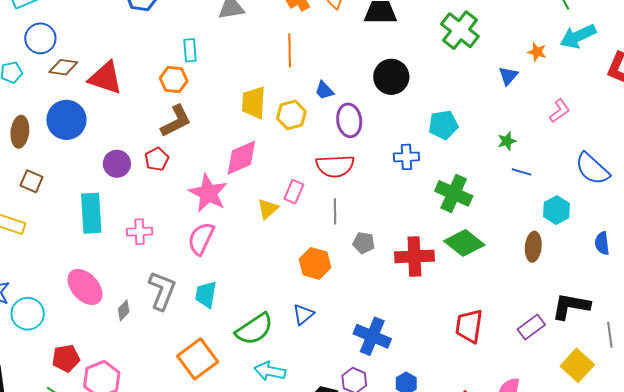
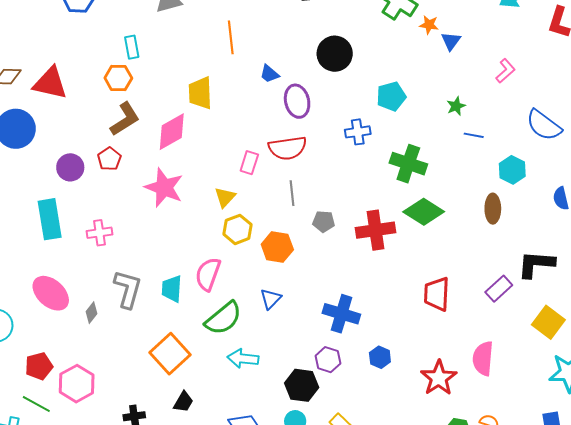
orange star: (537, 52) -> (429, 25), moved
yellow hexagon: (291, 115) -> (238, 229), moved
pink diamond: (241, 158) -> (172, 132), moved
pink rectangle: (294, 192) -> (249, 163), moved
pink semicircle: (201, 239) -> (208, 274), moved

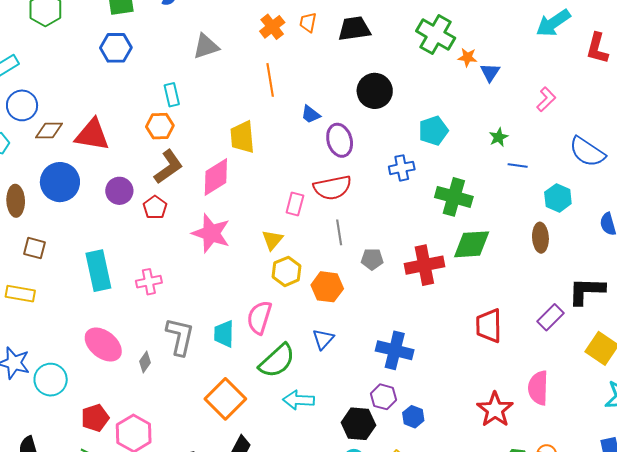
purple circle: (70, 167) -> (119, 191), moved
green diamond: (424, 212) -> (472, 244), turned -33
blue hexagon: (380, 357) -> (413, 417), moved

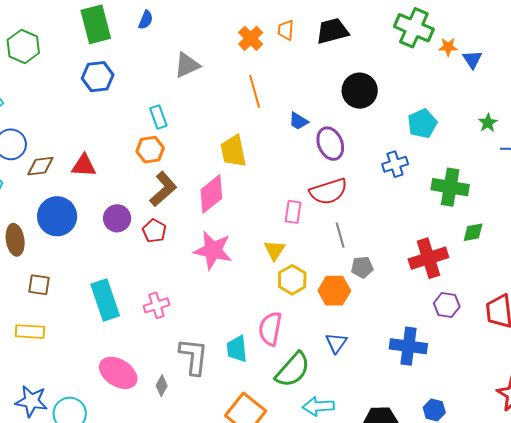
red triangle: (92, 135) -> (84, 166), size x0.7
green diamond: (472, 244) -> (473, 232), size x0.6
gray pentagon: (372, 259) -> (362, 267), moved
purple hexagon: (383, 397) -> (447, 305), moved

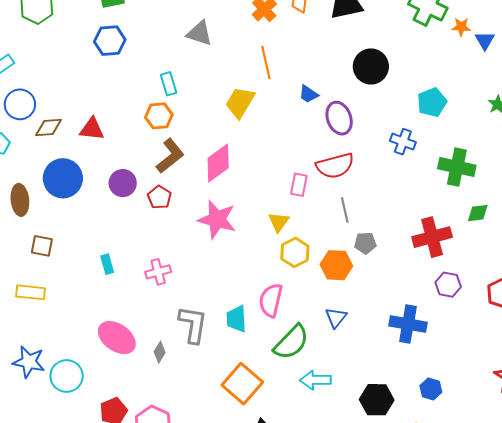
gray triangle: (187, 65) -> (199, 33), turned 40
yellow trapezoid: (233, 151) -> (240, 102), moved, turned 40
blue cross: (395, 164) -> (403, 142), turned 35
cyan rectangle: (105, 300) -> (107, 264), size x0.5

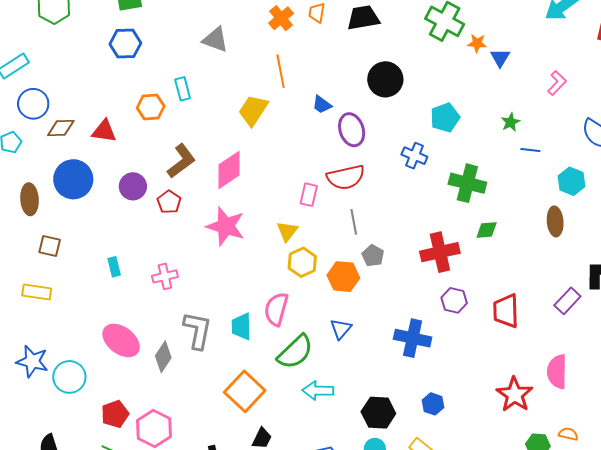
orange hexagon: (159, 116) -> (151, 107), moved
gray pentagon: (365, 243) -> (373, 256), turned 30
gray diamond: (160, 352) -> (163, 357), size x1.4

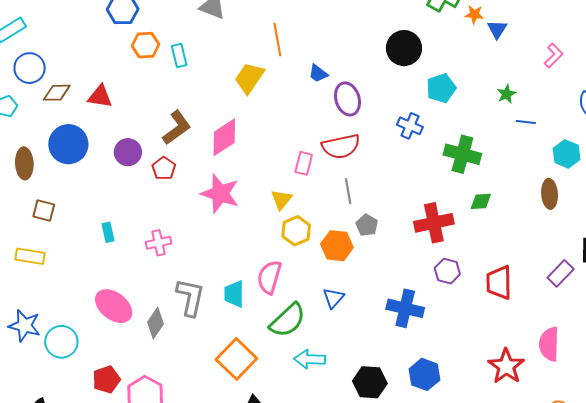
black circle: (385, 79) -> (404, 48), moved
orange hexagon: (151, 107) -> (146, 45), moved
blue hexagon: (433, 404) -> (425, 374), size x1.4

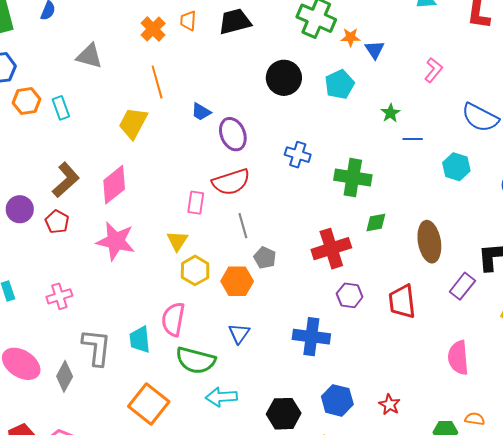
cyan pentagon: (441, 88) -> (340, 84), moved
brown ellipse: (550, 194) -> (429, 242), moved, size x1.4
green semicircle: (288, 320) -> (196, 360), turned 63
red star: (506, 366) -> (390, 405), moved, size x0.6

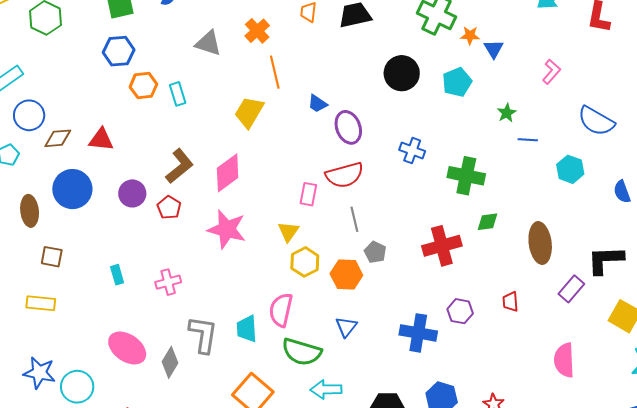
orange cross: (153, 29) -> (257, 31), moved
purple hexagon: (350, 295) -> (460, 311), moved
red trapezoid: (402, 301) -> (510, 302), size x0.6

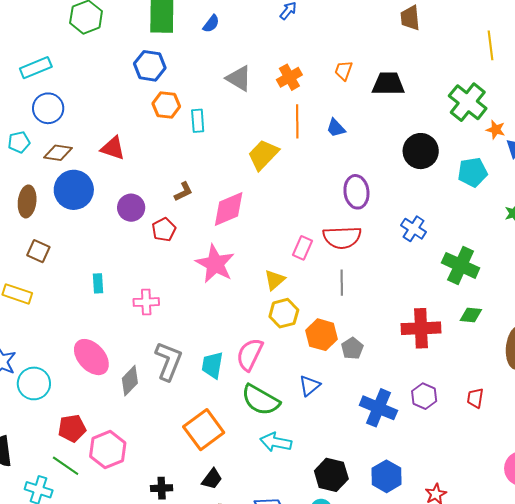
blue trapezoid: (318, 104) -> (336, 128), moved
brown diamond: (58, 138) -> (58, 153), moved
brown L-shape: (180, 166) -> (183, 192), size x0.6
gray pentagon: (375, 252) -> (352, 348), moved

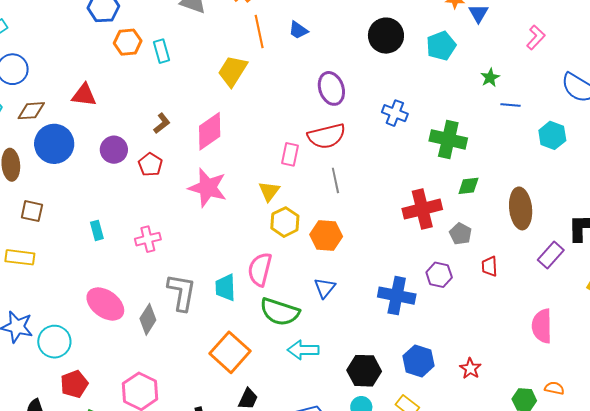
gray pentagon: (352, 348) -> (461, 234), moved
red pentagon: (72, 428) -> (74, 384), moved

